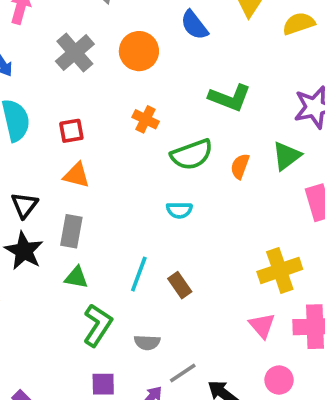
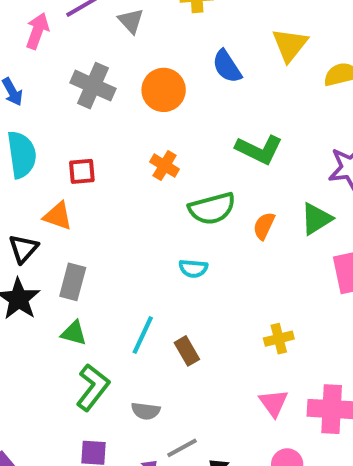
gray cross: (75, 53) -> (93, 86), turned -30
orange triangle: (77, 175) -> (58, 216), moved
yellow cross: (280, 270) -> (279, 339), moved, size x0.6

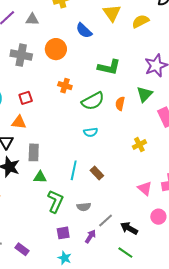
gray triangle: (131, 21) -> (32, 19), turned -32
yellow cross: (279, 339) -> (139, 145), moved

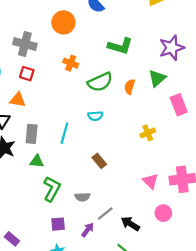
gray cross: (21, 55) -> (25, 44), moved
red square: (26, 98) -> (27, 74), turned 32
cyan line: (74, 170) -> (64, 133), moved

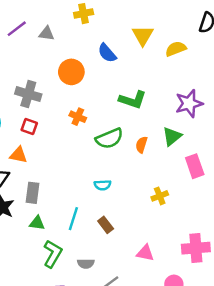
cyan semicircle: (95, 116) -> (102, 185), moved
cyan line: (64, 133) -> (73, 219), moved
pink triangle: (151, 181) -> (145, 253), moved, turned -35

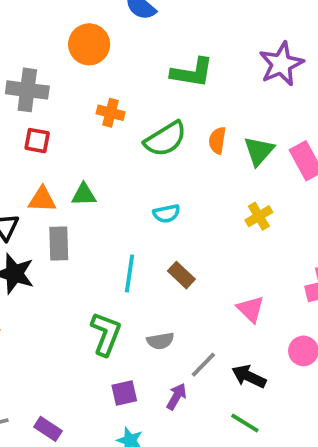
green triangle: (172, 136) -> (259, 151), moved
orange triangle: (18, 155) -> (42, 199), moved
green triangle: (37, 223) -> (84, 195), moved
pink triangle: (145, 253) -> (251, 309), turned 42

